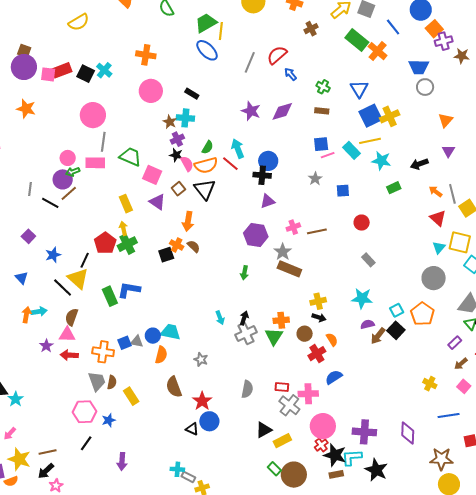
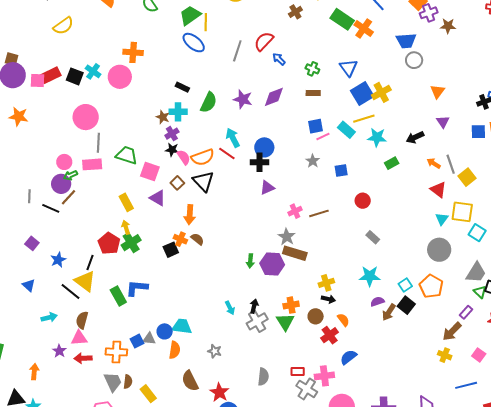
pink circle: (151, 91) -> (120, 77), moved
green semicircle: (208, 147) -> (209, 102), moved, size x1.5
purple hexagon: (256, 235) -> (272, 264), moved
orange arrow: (26, 315) -> (34, 372), moved
brown arrow: (461, 364) -> (452, 332), moved, size x1.5

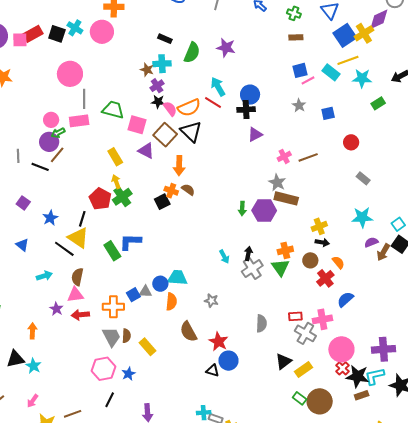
purple diamond: (274, 97) -> (379, 19), moved
brown square: (177, 183) -> (165, 135), size x1.6

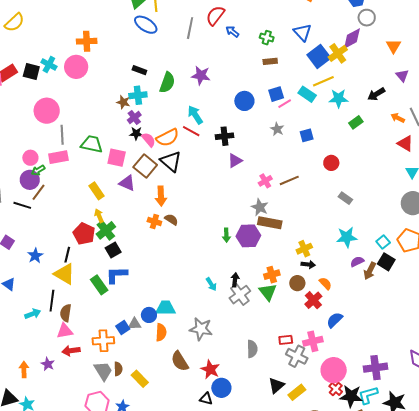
blue circle: (250, 95) -> (244, 101), moved
black square: (162, 202) -> (113, 250), moved
black line: (64, 249) -> (52, 301), moved, turned 65
gray star: (211, 301) -> (201, 329), size x1.6
purple star: (56, 309) -> (48, 364), moved

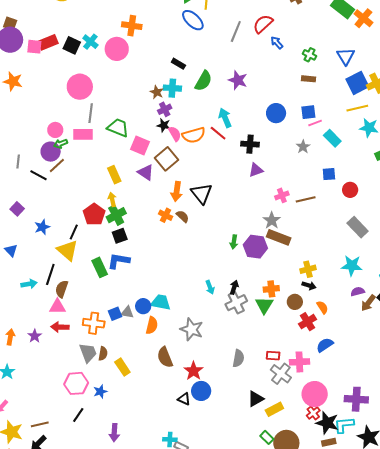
cyan rectangle: (307, 94) -> (332, 138), moved
blue square: (307, 135) -> (329, 174), moved
black triangle: (171, 161) -> (202, 194), moved
gray rectangle: (345, 198) -> (358, 227), size x1.5

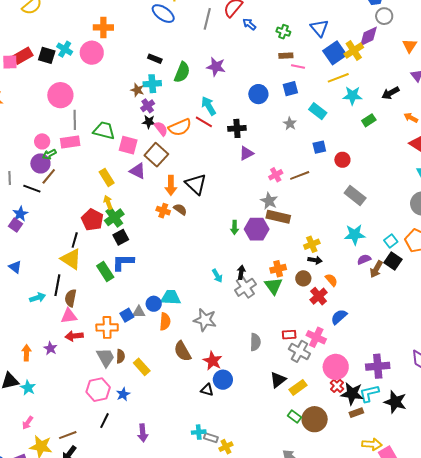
pink line: (315, 123) -> (298, 66), moved, turned 40
blue star: (42, 227) -> (20, 214), moved
pink cross: (299, 362) -> (316, 337), turned 36

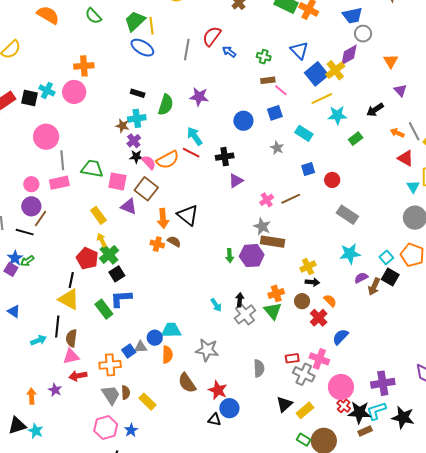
pink line: (298, 66) -> (281, 90), turned 32
green arrow: (49, 154) -> (27, 261), moved

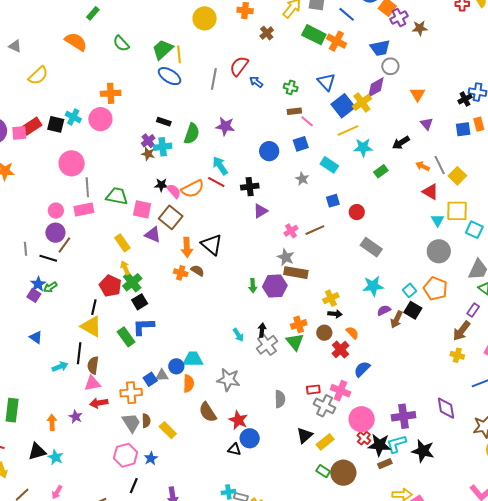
purple cross: (134, 141) -> (148, 141), moved

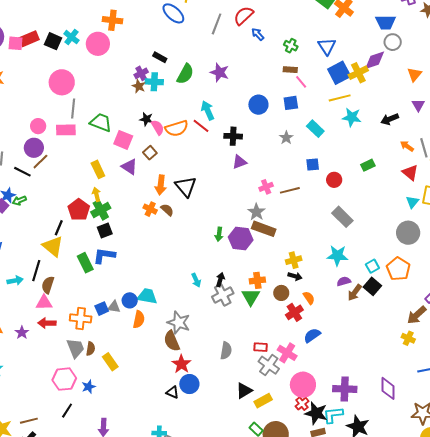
green rectangle: (381, 171) -> (368, 165), moved
brown square: (171, 217) -> (150, 153), size x0.6
brown semicircle: (208, 412) -> (172, 341), moved

